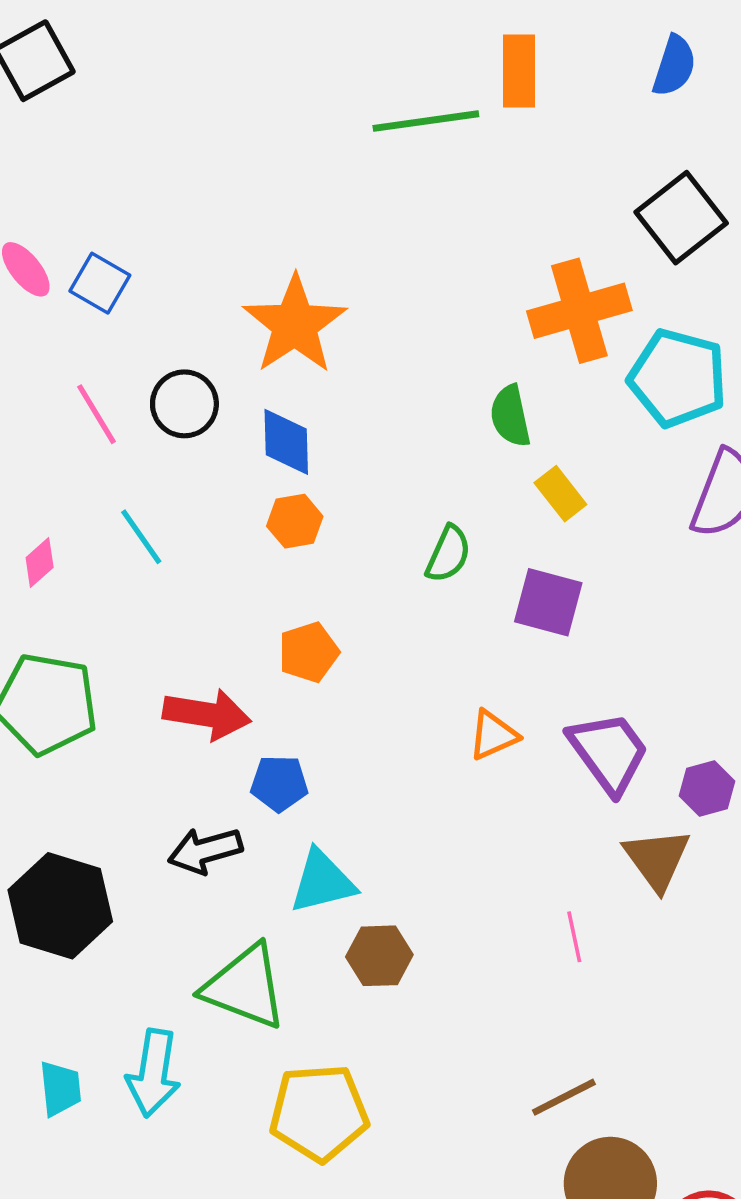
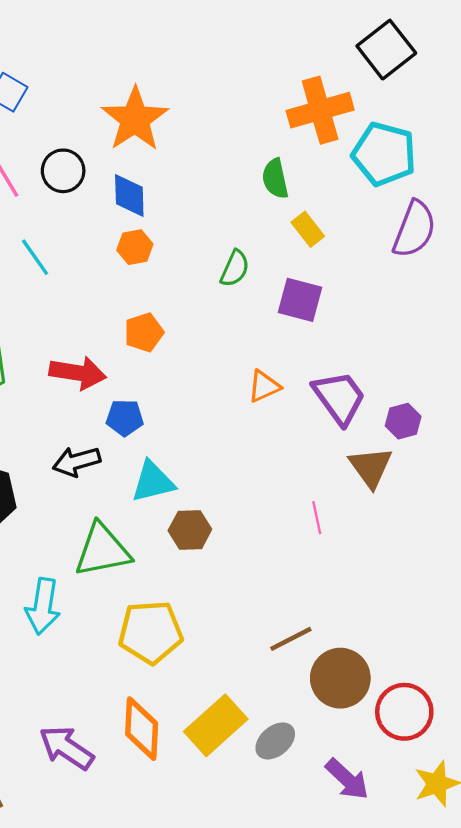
green triangle: (245, 987) -> (102, 550), turned -32
brown line: (564, 1097) -> (291, 639), moved

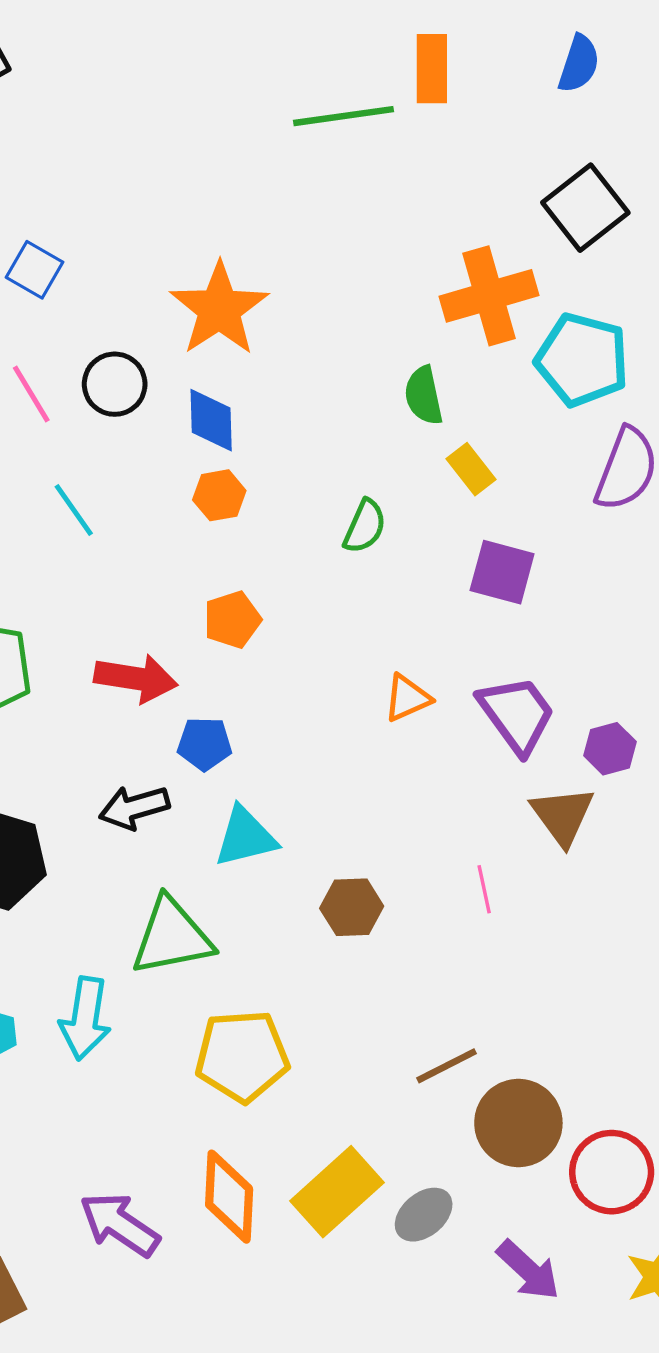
purple square: (300, 300) -> (502, 572), moved
brown hexagon: (190, 530) -> (352, 907), moved

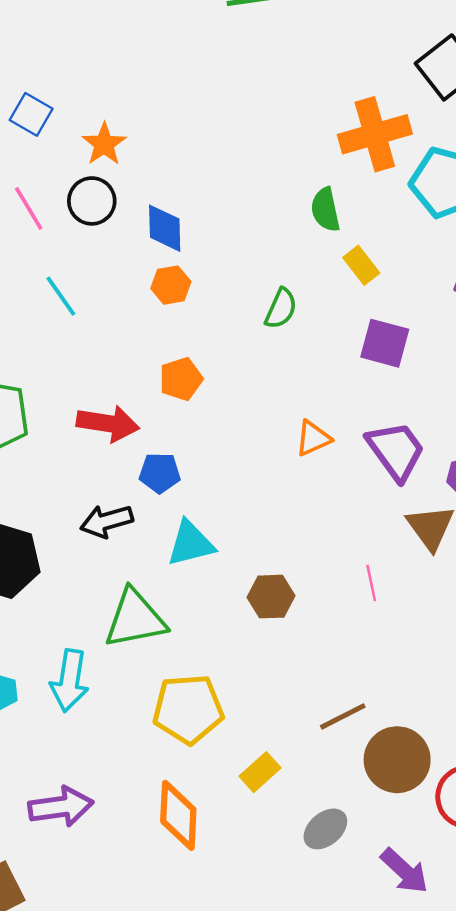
orange star: (219, 309) -> (104, 144), moved, size x0.6
yellow rectangle: (337, 1192) -> (260, 772), moved, size x0.6
purple arrow: (120, 1224) -> (61, 807), moved, turned 138

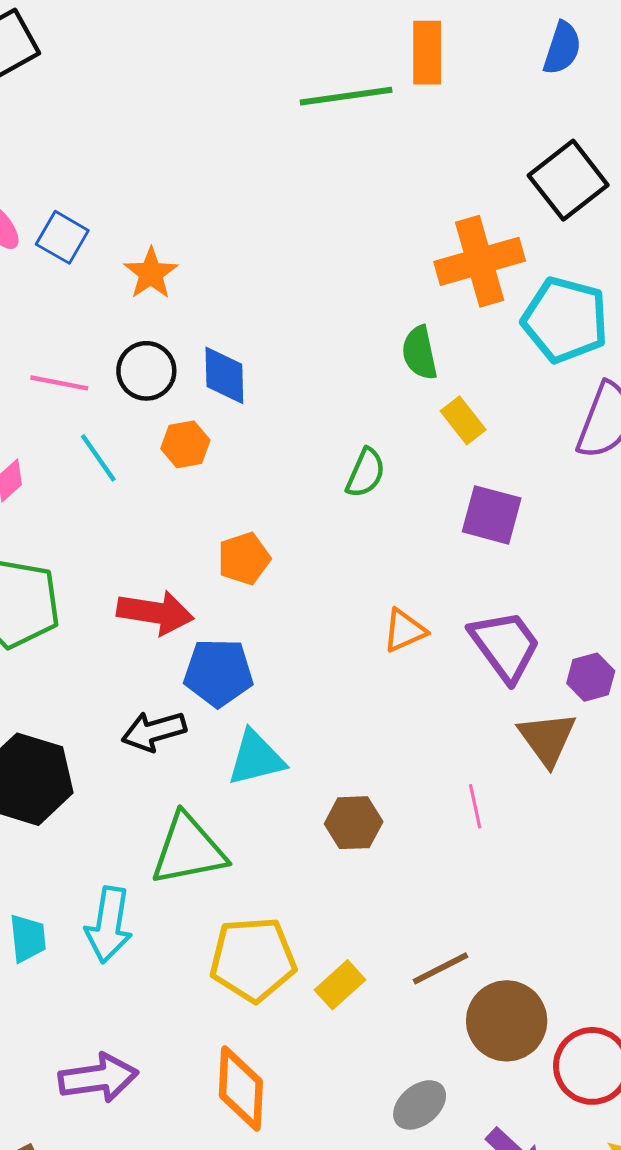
black circle: (92, 201) -> (146, 371), moved
pink line: (29, 208) -> (59, 383), moved, turned -48
orange hexagon: (171, 285) -> (185, 444), moved
blue pentagon: (160, 473) -> (218, 673), size x1.4
yellow rectangle: (260, 772) -> (340, 985), moved

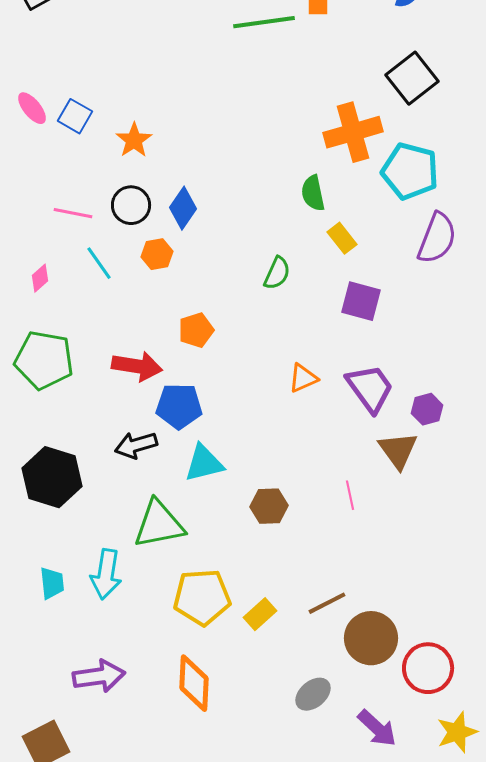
blue diamond: (224, 375) -> (183, 208), turned 36

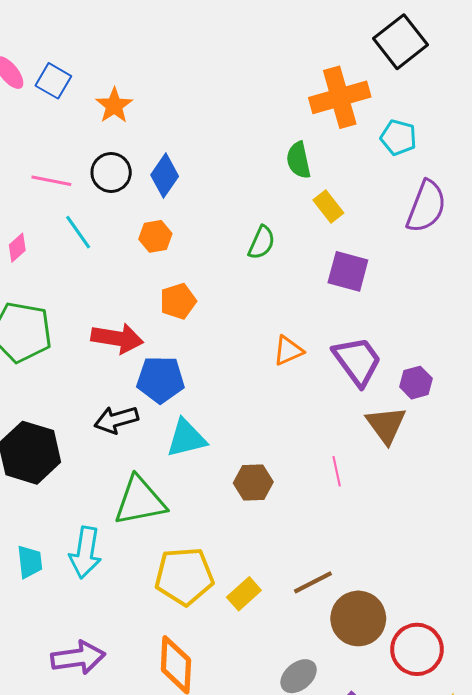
cyan pentagon: (410, 171) -> (398, 137), size x0.6
orange hexagon: (157, 254) -> (155, 236), moved

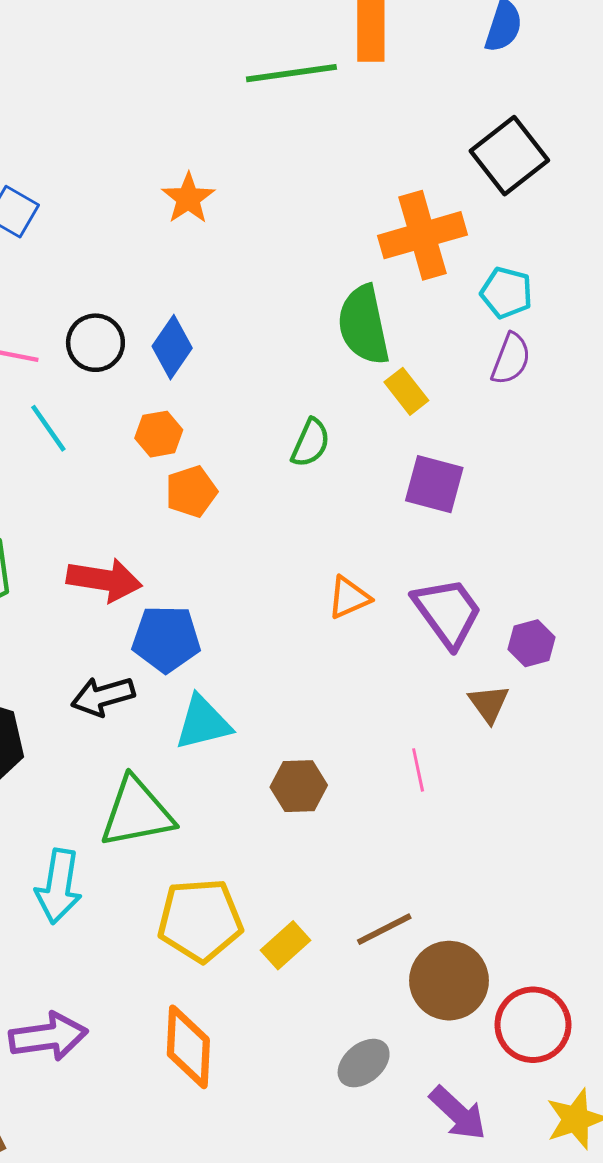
orange star: (114, 106) -> (188, 198), moved
green semicircle: (299, 160) -> (364, 325), size x1.5
purple semicircle: (426, 206) -> (511, 359), moved, size x0.7
orange pentagon: (178, 301) -> (191, 492), moved
brown triangle: (386, 425) -> (489, 704), size x0.7

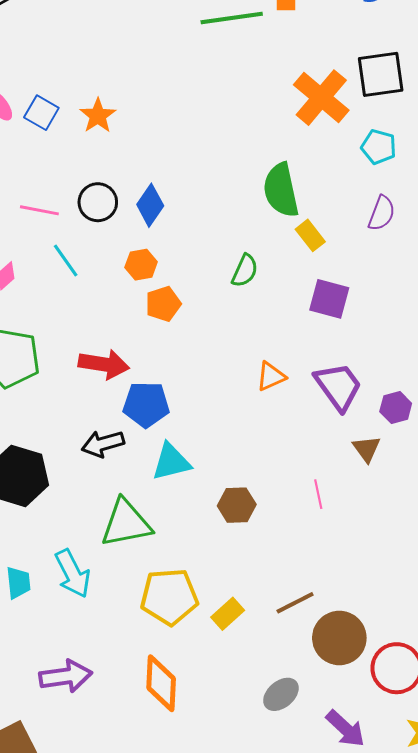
black square: (509, 156) -> (381, 74), turned 30
orange star: (188, 198) -> (98, 116), moved
orange cross: (423, 235) -> (321, 98), moved, turned -34
cyan pentagon: (506, 293) -> (379, 147), moved
cyan arrow: (59, 886) -> (73, 574), turned -36

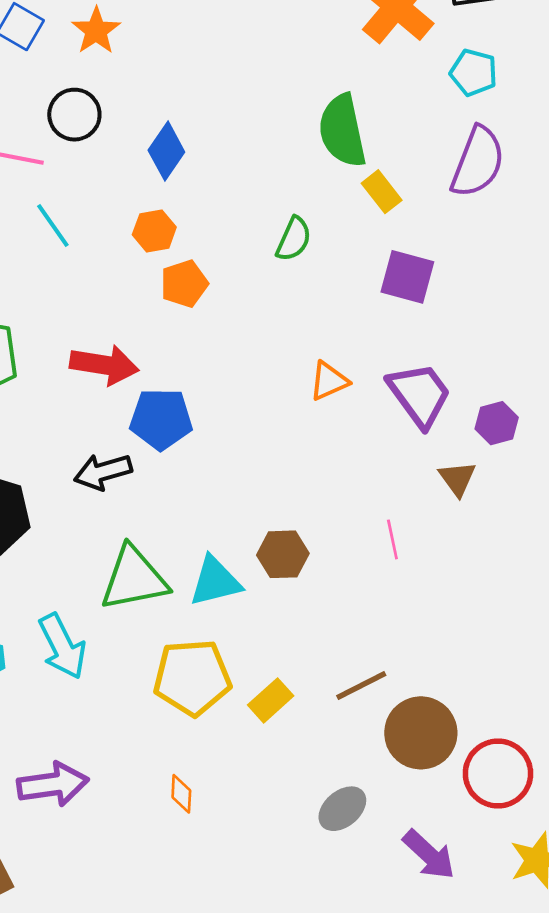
black circle: (98, 202) -> (74, 115), moved
purple semicircle: (382, 213) -> (478, 162), size x1.5
cyan triangle: (171, 462) -> (215, 581), moved
orange diamond: (161, 683) -> (181, 794), size x0.5

